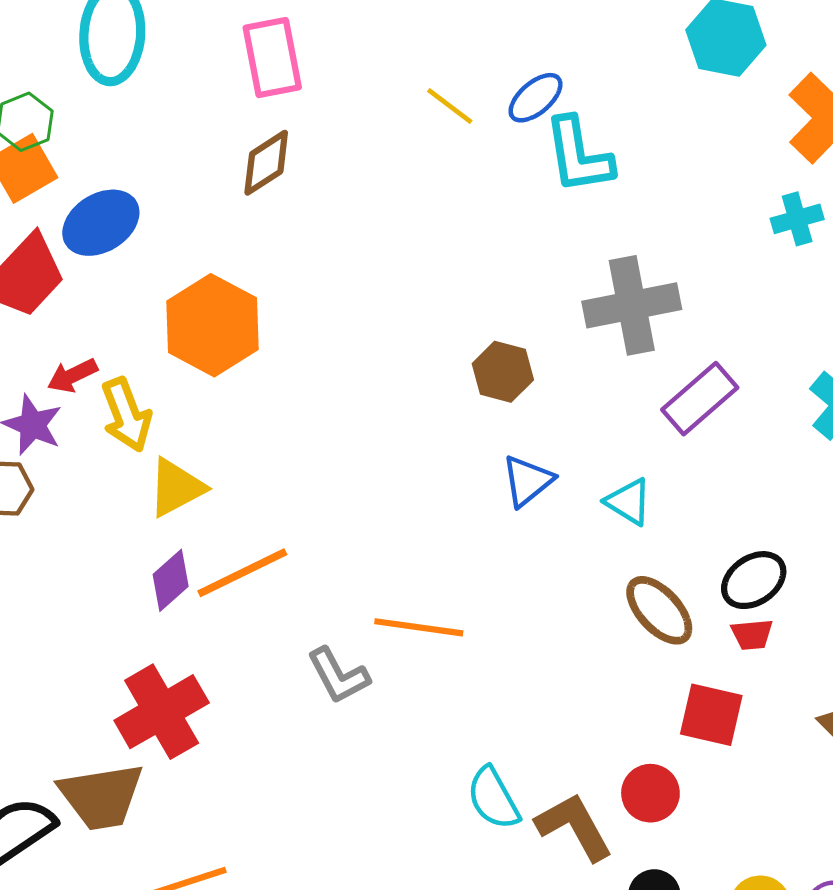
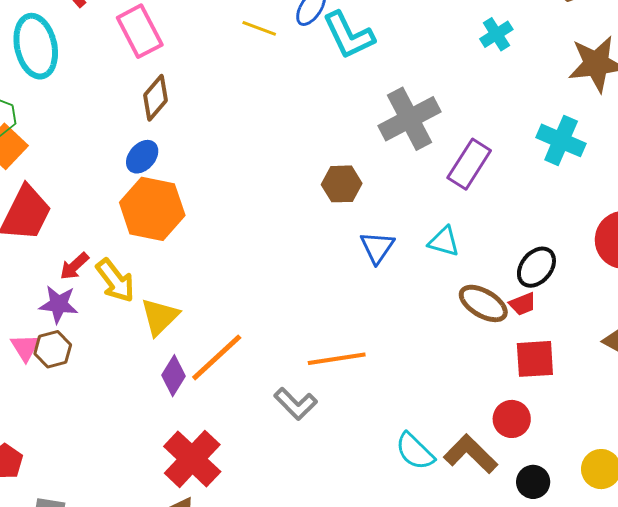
blue ellipse: (101, 223) -> (142, 157), moved, size x0.7
red trapezoid: (752, 634) -> (523, 304), moved

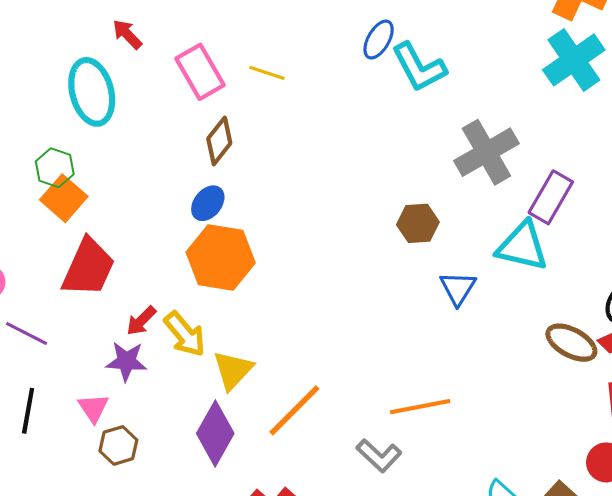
yellow line: (259, 28) -> (267, 73), moved
cyan cross: (496, 34) -> (574, 60), size x1.8
cyan triangle: (444, 242) -> (522, 246), moved, size x1.6
brown hexagon: (53, 349) -> (118, 445), moved
purple diamond: (174, 376) -> (215, 433), moved, size x1.5

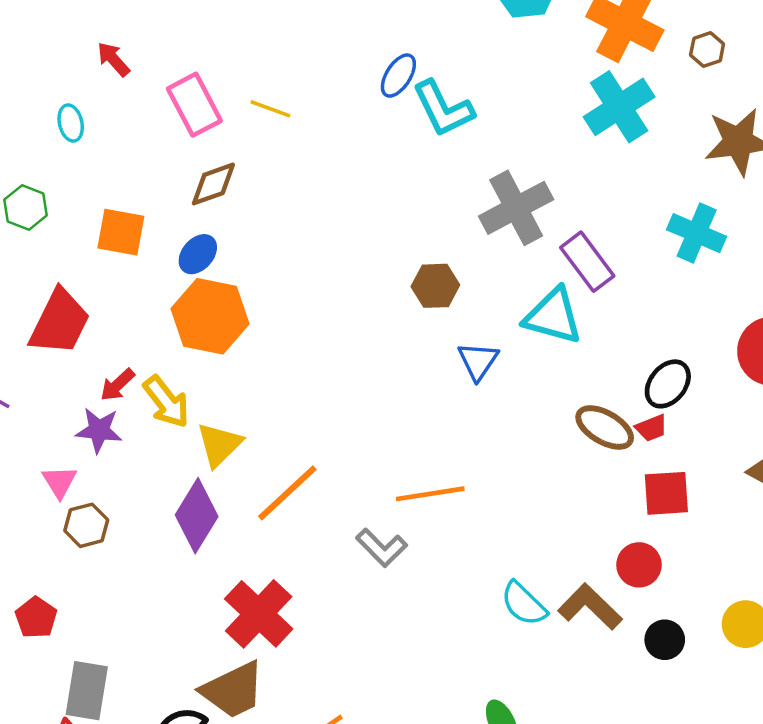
cyan ellipse: (92, 92) -> (71, 123), size x0.5
brown diamond: (219, 141) -> (213, 184), turned 30
purple rectangle: (551, 197) -> (587, 262), turned -69
orange square: (64, 198) -> (121, 232), moved, turned -33

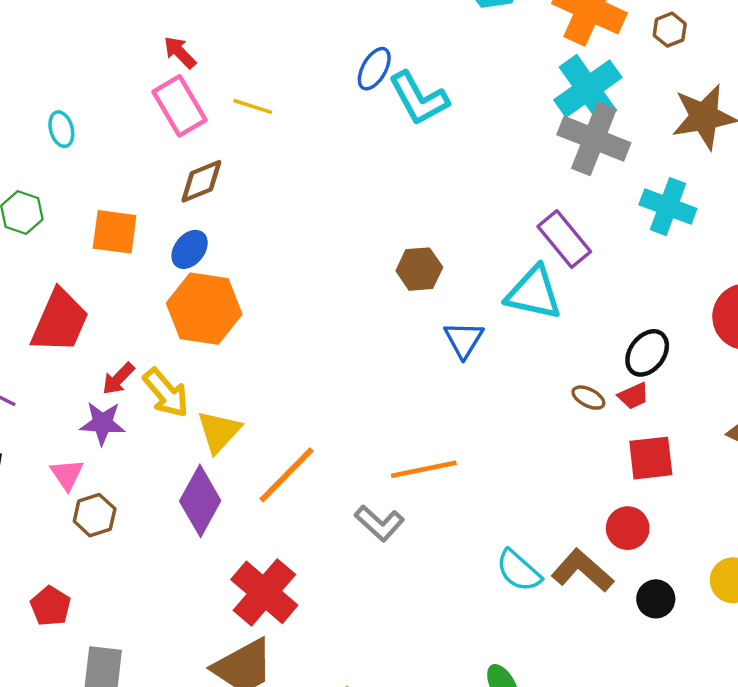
red arrow: (113, 59) -> (180, 52), moved
gray cross: (516, 208) -> (594, 139), moved, turned -38
brown ellipse: (605, 427) -> (588, 398), size x0.6

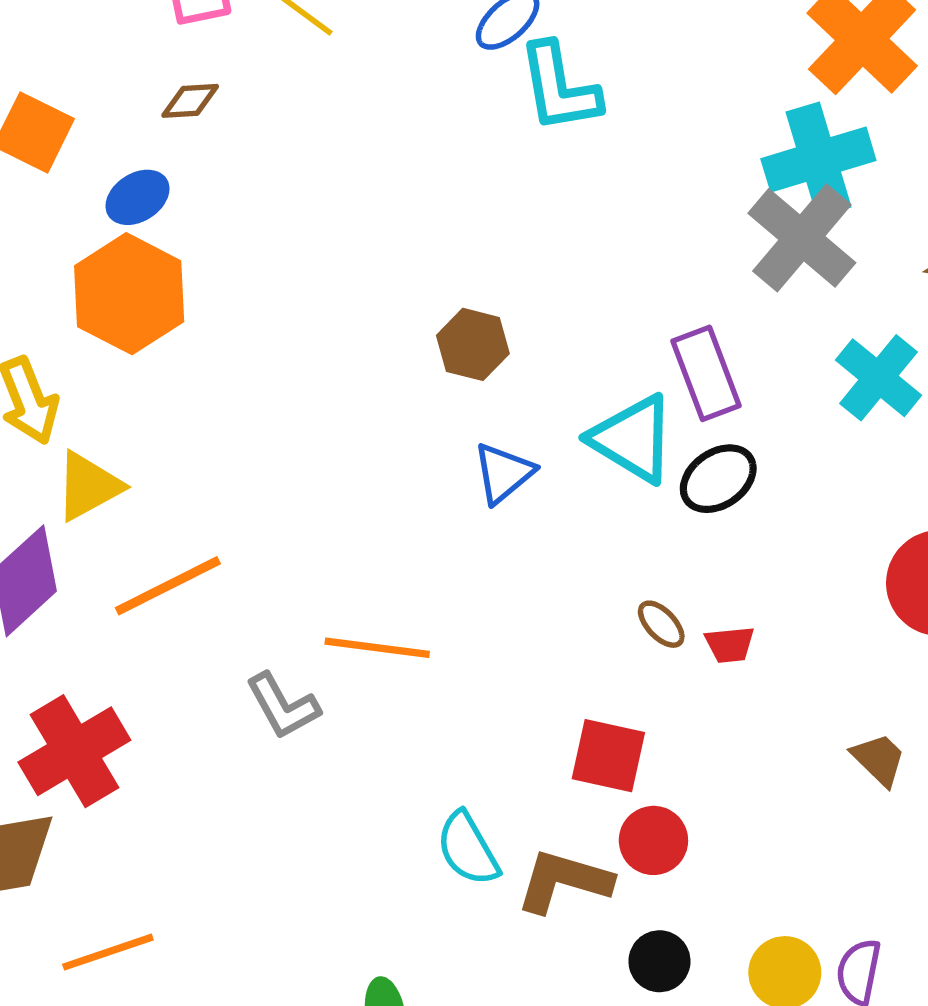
brown diamond: (201, 181) -> (190, 101), size x0.7
black ellipse: (647, 353) -> (718, 479), moved
red square: (651, 458) -> (608, 756), moved
brown L-shape: (582, 571) -> (564, 881), turned -44

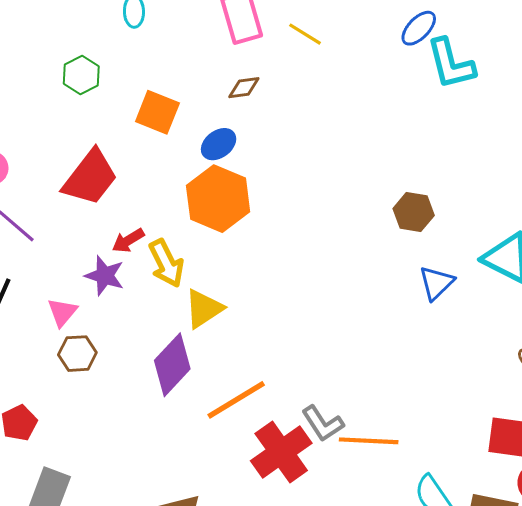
orange line: (168, 586) -> (236, 400), moved
orange line: (377, 648) -> (369, 441), moved
red cross: (74, 751) -> (281, 452), moved

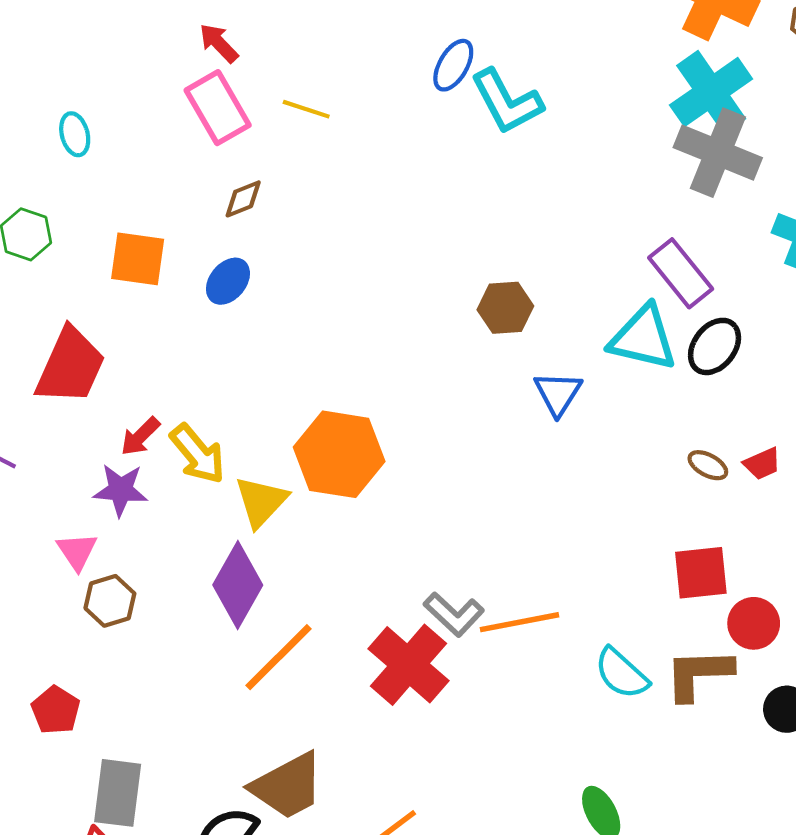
orange hexagon: (218, 199) -> (339, 454), moved
orange line: (236, 400) -> (278, 657), moved

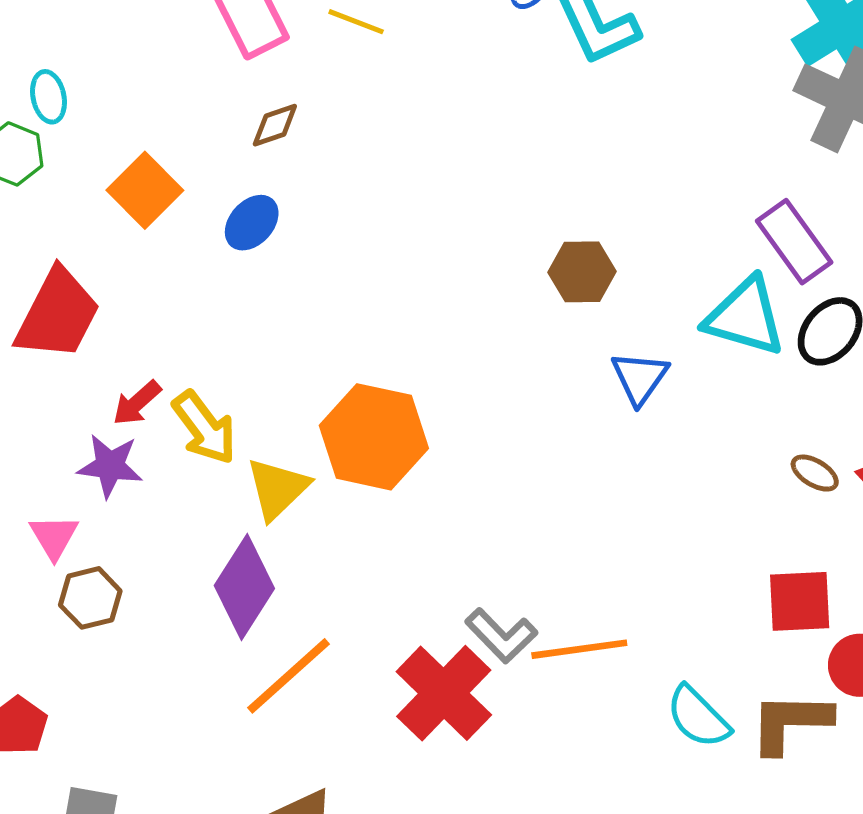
cyan ellipse: (75, 134) -> (49, 97), moved
orange square: (138, 259) -> (145, 190), turned 34

